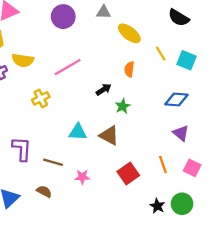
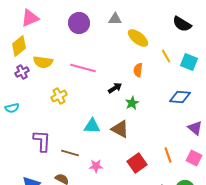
pink line: (68, 67) -> (83, 68), turned 45
purple triangle: (181, 133) -> (195, 128), moved

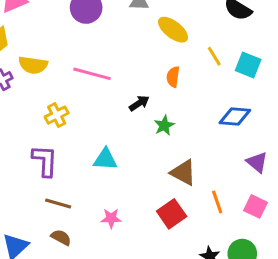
brown triangle: (120, 129) -> (183, 173), moved
purple L-shape: (42, 141) -> (45, 161), moved
brown line: (70, 153) -> (58, 203), moved

